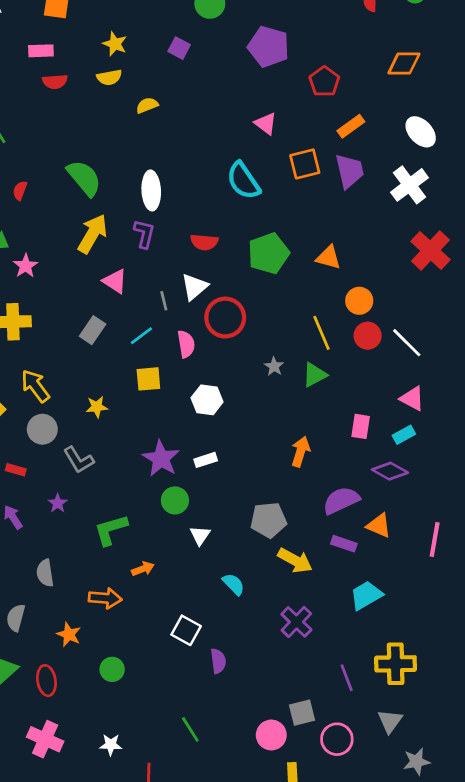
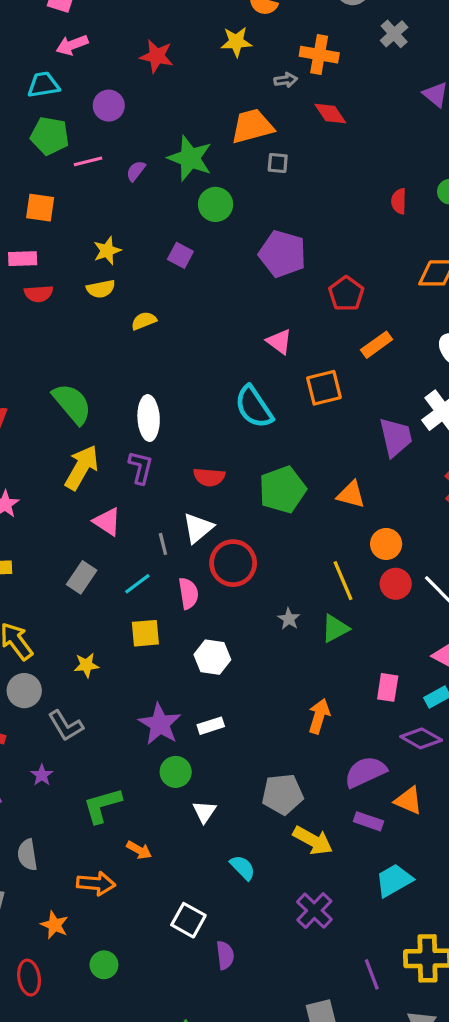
yellow star: (115, 44) -> (107, 251), turned 30
purple trapezoid: (349, 171) -> (396, 437), moved
orange arrow: (143, 569) -> (139, 850), turned 50

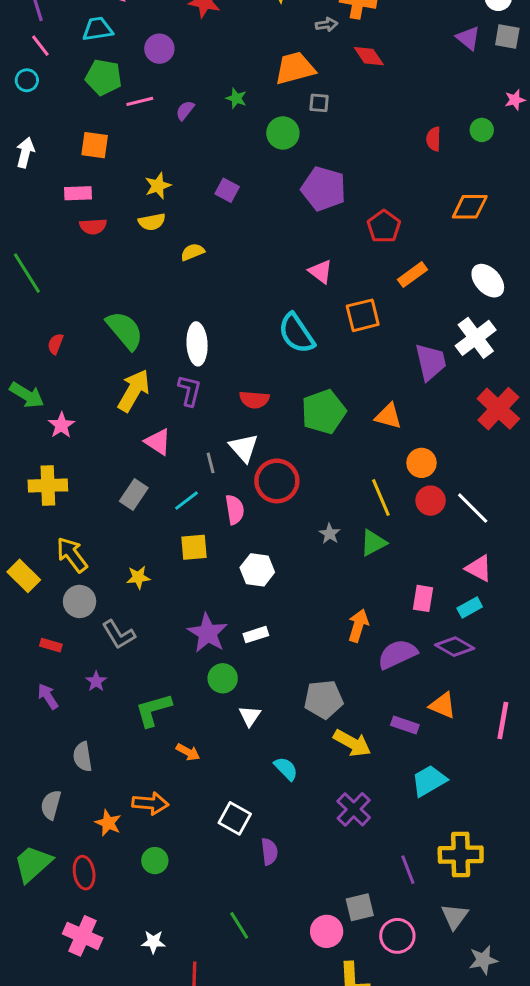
green star: (190, 158) -> (236, 98), size x0.5
green circle: (216, 204) -> (283, 133), moved
white triangle: (198, 528) -> (244, 448), turned -32
purple semicircle: (365, 772) -> (397, 654), moved
orange arrow: (96, 883) -> (150, 803), moved

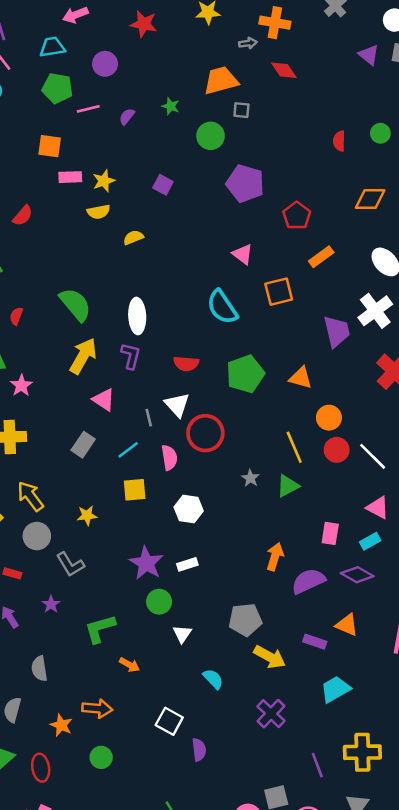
pink rectangle: (78, 193) -> (70, 177), moved
red semicircle: (93, 226) -> (23, 216), moved, turned -45

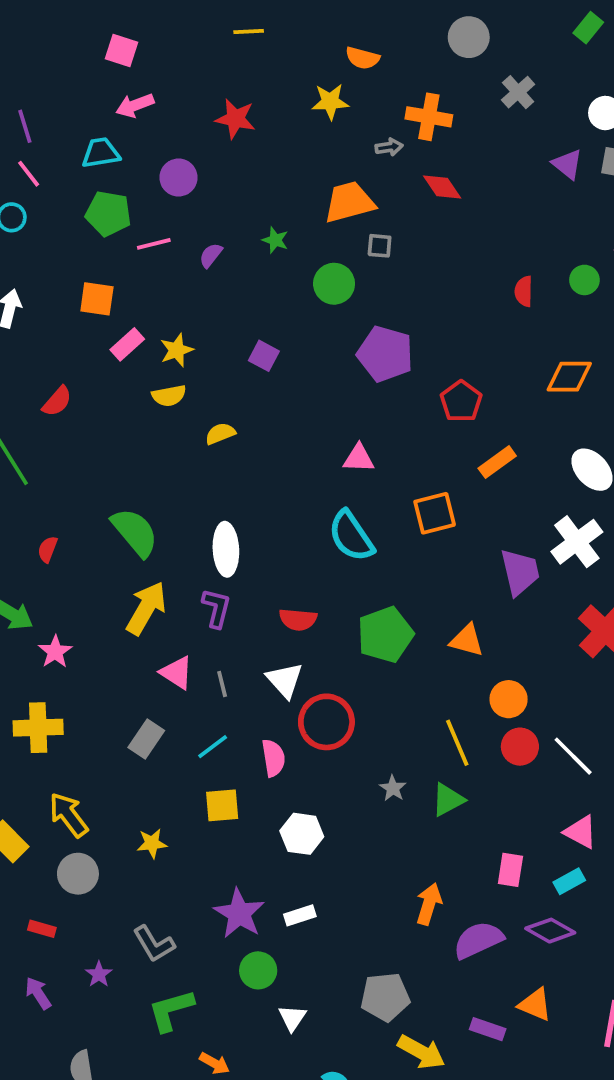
pink rectangle: (70, 177) -> (127, 344), turned -40
pink triangle: (243, 254) -> (359, 458), moved, turned -35
gray line: (149, 418) -> (222, 684), moved
gray L-shape: (70, 564) -> (154, 944), moved

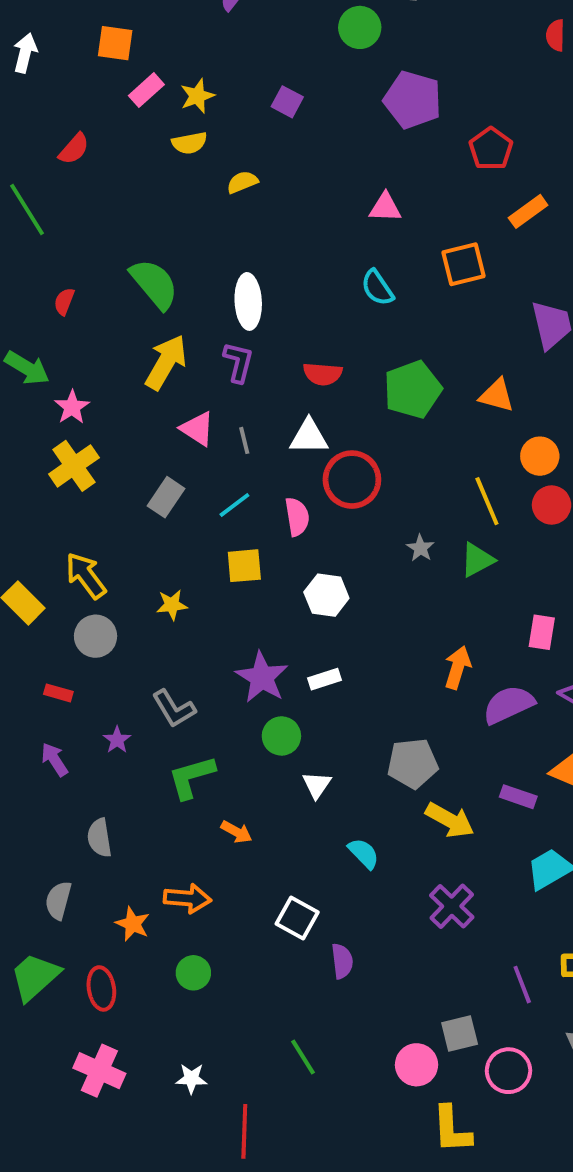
cyan semicircle: (351, 536) -> (377, 288), size x0.7
white triangle: (285, 680) -> (309, 437), turned -48
yellow cross: (38, 728) -> (74, 466), moved, turned -33

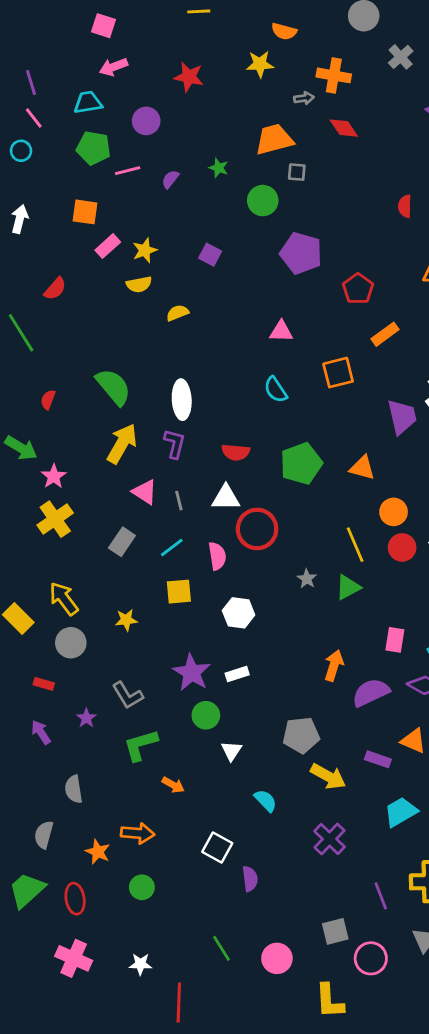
pink circle: (416, 1065) -> (277, 958), moved

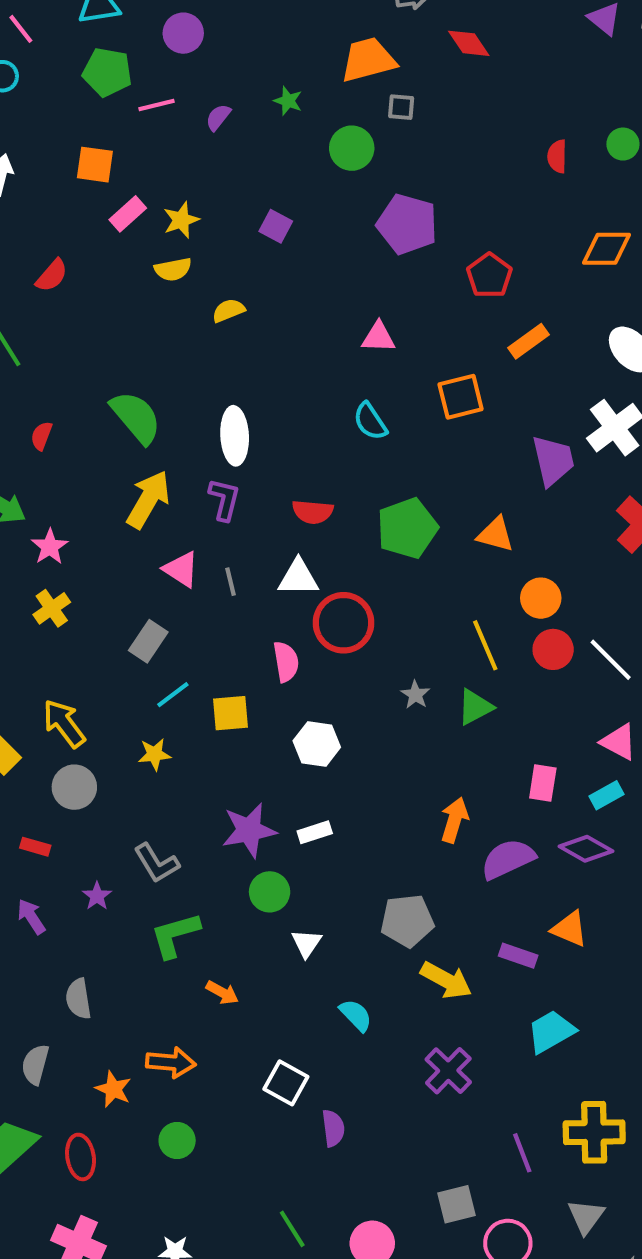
yellow cross: (55, 519) -> (52, 608), size x0.7
cyan line: (172, 547) -> (173, 695), moved
purple star: (192, 673) -> (249, 830), turned 30

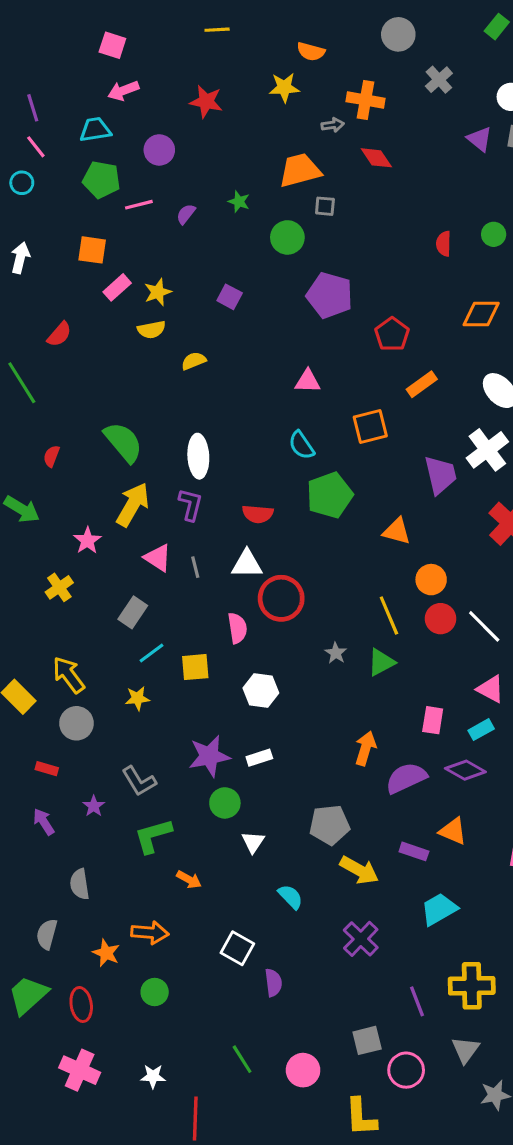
green pentagon: (407, 528) -> (330, 495), moved
pink star: (50, 547) -> (87, 541), moved

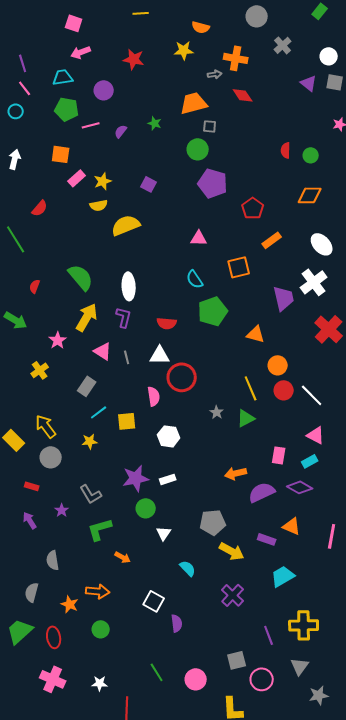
green circle: (494, 234) -> (311, 155), moved
green circle: (287, 237) -> (198, 149), moved
yellow semicircle: (194, 361) -> (126, 225), size x1.8
orange arrow: (365, 748) -> (236, 473), turned -120

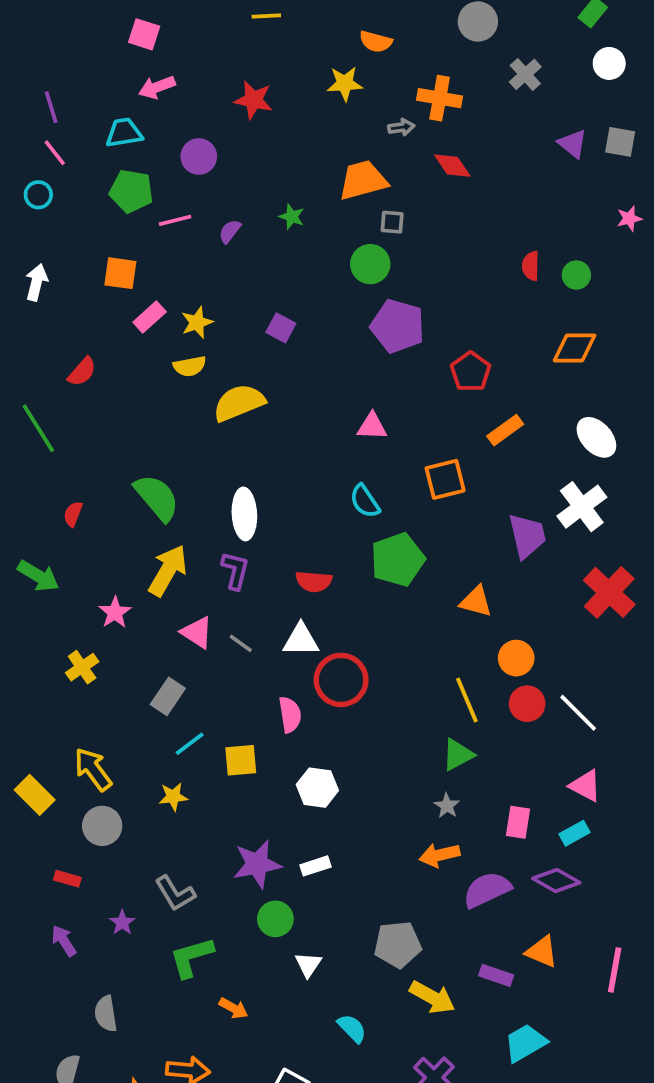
white circle: (329, 56) -> (609, 63), moved
gray line: (127, 357) -> (241, 643), turned -40
gray star: (217, 412) -> (447, 806), moved

